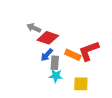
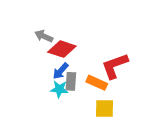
orange rectangle: (73, 55) -> (97, 83), moved
cyan star: (56, 76) -> (59, 89), moved

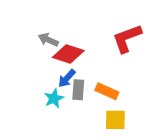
red L-shape: (115, 66) -> (127, 38), moved
cyan star: (59, 89) -> (54, 98), moved, turned -30

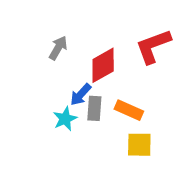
gray arrow: (48, 40) -> (58, 48), turned 96
red diamond: (68, 54) -> (103, 65), moved, turned -48

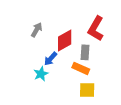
red L-shape: (153, 46) -> (96, 29), turned -40
gray rectangle: (94, 108) -> (85, 52), moved

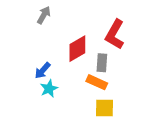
gray arrow: (37, 30) -> (44, 15), moved
blue arrow: (51, 59) -> (43, 71), moved

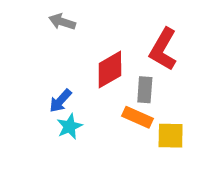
gray arrow: (44, 15) -> (62, 22), turned -102
yellow square: (104, 108) -> (171, 136), moved

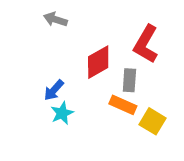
yellow square: (171, 136) -> (152, 121), turned 30

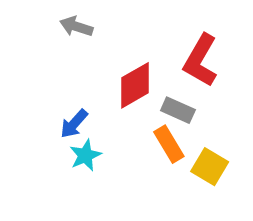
gray rectangle: (129, 80) -> (178, 110), turned -70
orange rectangle: (123, 105) -> (169, 144), turned 35

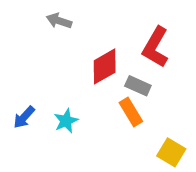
blue arrow: (74, 124) -> (24, 117), moved
yellow square: (210, 167) -> (171, 152), moved

